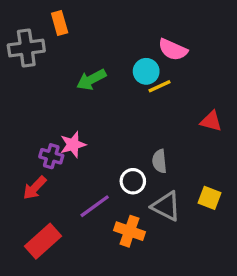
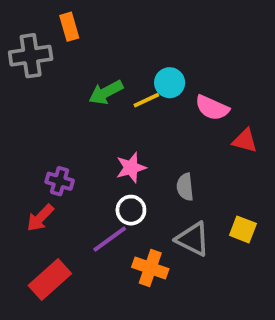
pink semicircle: (173, 50) -> (212, 108), moved
yellow line: (159, 86) -> (146, 100), moved
pink star: (73, 145) -> (131, 168), moved
white circle: (133, 181) -> (131, 210), moved

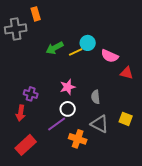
red arrow: (40, 218) -> (21, 113), turned -35

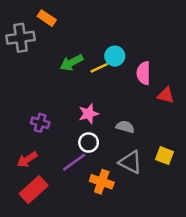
orange rectangle: (36, 14) -> (47, 18), turned -40
pink semicircle: (110, 56) -> (144, 73), turned 66
gray semicircle: (96, 97) -> (125, 127), turned 112
red arrow: (21, 113) -> (27, 159), moved, turned 49

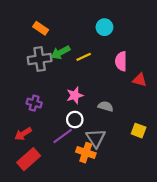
orange rectangle: (47, 18) -> (41, 28), moved
gray cross: (20, 38) -> (40, 59), moved
cyan circle: (115, 56) -> (104, 27), moved
gray triangle: (130, 162) -> (96, 138), moved, turned 30

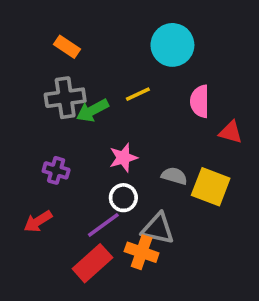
cyan circle: (104, 27) -> (172, 45), size x1.5
green arrow: (60, 52) -> (92, 110), moved
yellow square: (139, 131) -> (211, 187), moved, size x1.5
gray triangle: (96, 138) -> (158, 229), turned -45
red rectangle: (29, 159) -> (92, 263), moved

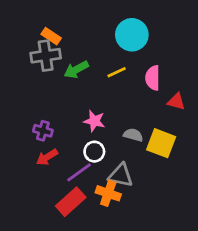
yellow line: (138, 94) -> (117, 72), moved
gray cross: (65, 98) -> (46, 56), moved
green arrow: (92, 110) -> (76, 70), moved
pink star: (123, 158) -> (94, 121), turned 30
red arrow: (38, 221) -> (47, 157), moved

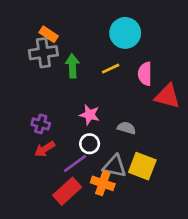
green arrow: (76, 70) -> (72, 66), turned 115
red triangle: (176, 102) -> (167, 96), size x1.5
yellow square: (161, 143) -> (142, 166), moved

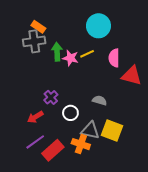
pink star: (90, 115) -> (70, 58), moved
purple cross: (41, 124) -> (51, 97), moved, turned 32
purple line: (75, 164) -> (35, 142), moved

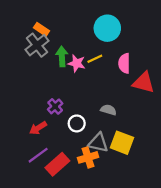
gray cross: (34, 41) -> (37, 45), turned -30
orange cross: (81, 144) -> (88, 157), turned -36

